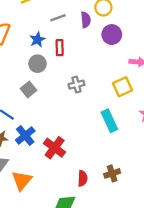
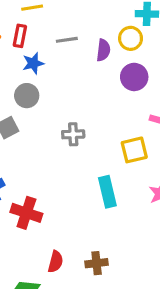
red rectangle: (60, 48) -> (20, 36), moved
red cross: (55, 148) -> (26, 213), turned -30

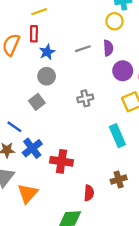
gray line: (67, 40) -> (83, 49), moved
purple semicircle: (103, 50) -> (108, 48), moved
purple circle: (134, 77) -> (123, 71), moved
brown cross: (97, 263) -> (119, 179), moved

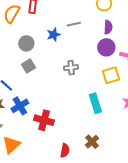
purple semicircle: (108, 48) -> (108, 27), moved
blue star: (47, 52) -> (54, 35), moved
gray circle: (47, 76) -> (26, 43), moved
brown cross: (119, 179) -> (92, 142), turned -32

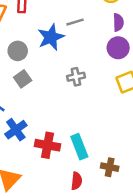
blue star: (54, 35) -> (51, 37), size x1.5
cyan rectangle: (95, 103) -> (79, 147), moved
brown cross: (92, 142) -> (110, 167), turned -32

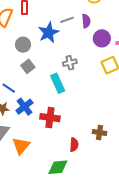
purple semicircle: (118, 22) -> (86, 21), moved
cyan rectangle: (79, 147) -> (58, 83), moved

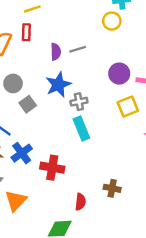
purple semicircle: (86, 21) -> (56, 52), moved
blue star: (49, 33) -> (58, 85), moved
gray circle: (23, 45) -> (13, 83), moved
cyan rectangle: (58, 83) -> (81, 129), moved

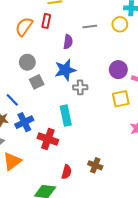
gray line: (78, 49) -> (90, 26), moved
cyan rectangle: (81, 129) -> (66, 116), moved

